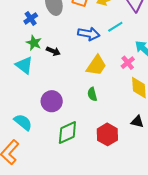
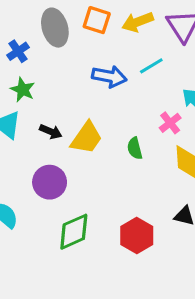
black arrow: (53, 51) -> (51, 132), moved
yellow trapezoid: (96, 65) -> (87, 138), moved
green semicircle: (92, 94) -> (135, 148), moved

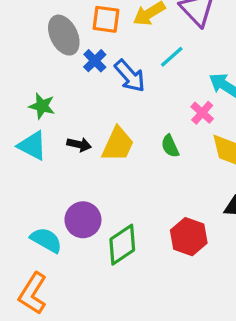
blue cross: (18, 51) -> (95, 61), moved
blue arrow: (109, 77) -> (130, 76), turned 48
purple circle: (50, 182) -> (83, 220), moved

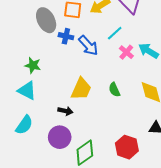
blue cross: (95, 61) -> (66, 36), turned -32
pink cross: (202, 113) -> (126, 52), moved
black arrow: (79, 145) -> (65, 111), moved
cyan semicircle: (46, 240) -> (24, 125), moved, turned 96

